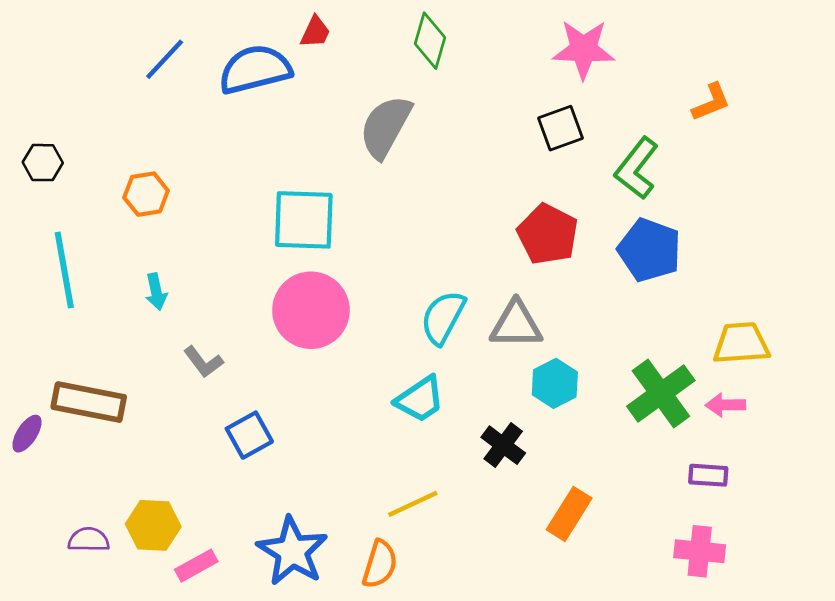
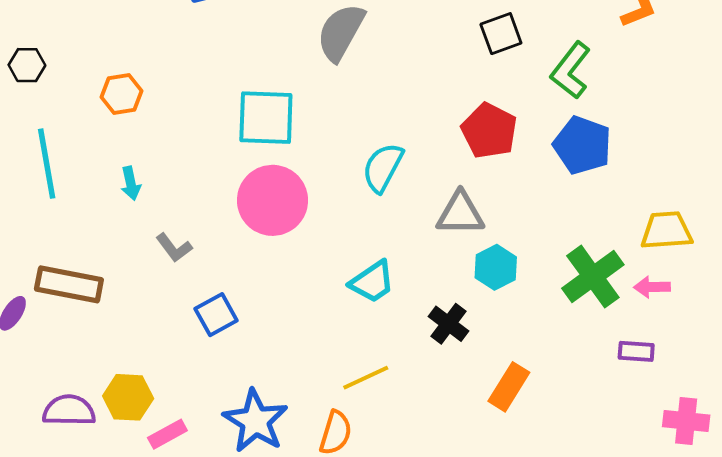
cyan semicircle: (443, 317) -> (383, 168), moved
purple semicircle: (89, 540) -> (69, 410), size x1.4
pink cross: (700, 551) -> (686, 421), moved

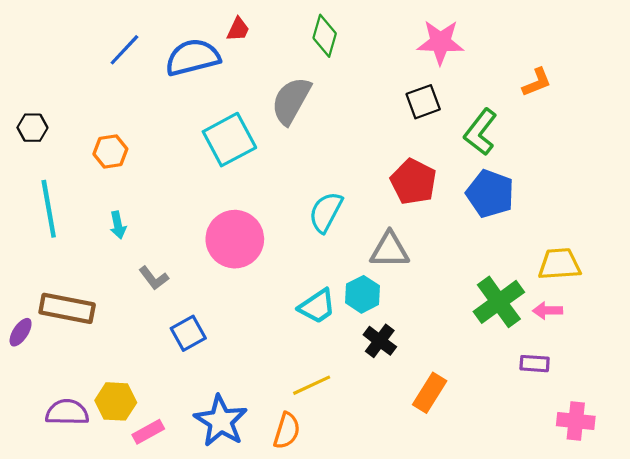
cyan square: (266, 118) -> (229, 140), moved, turned -30
cyan hexagon: (496, 267) -> (363, 294), moved

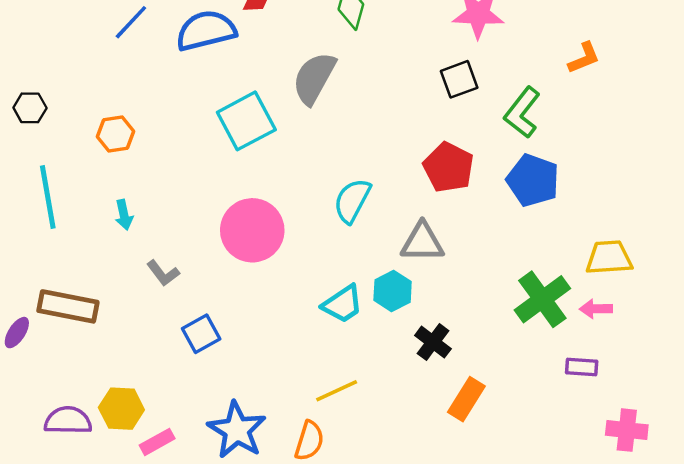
black cross: (380, 341) -> (433, 342), moved

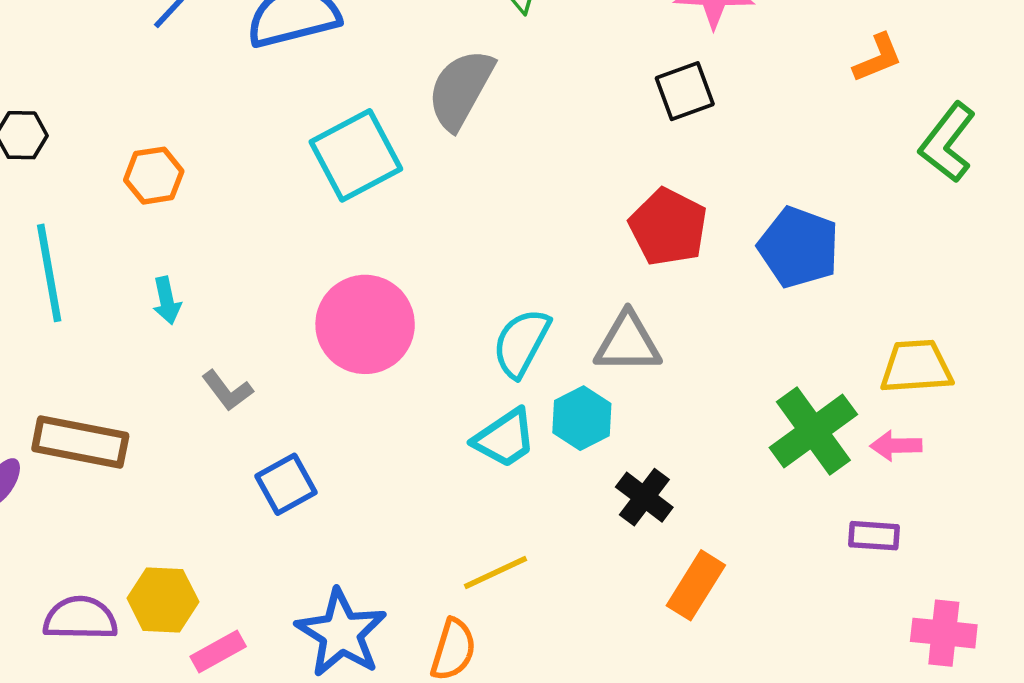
green L-shape: (522, 113) -> (947, 143), moved
cyan semicircle: (352, 201) -> (521, 343), moved

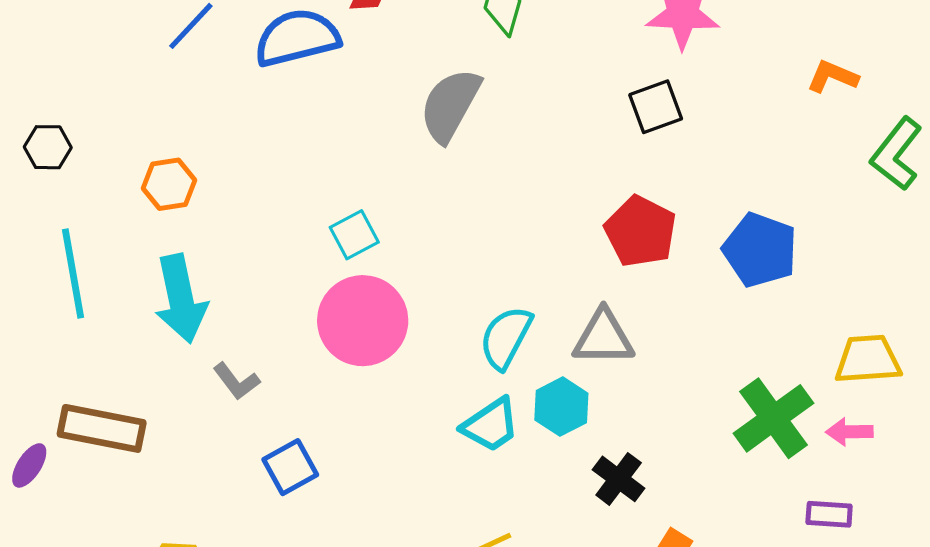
orange L-shape: (878, 58) -> (832, 76), turned -135
cyan square: (356, 155) -> (354, 235), moved, size x0.6
cyan arrow: (167, 301) -> (181, 299), size x2.0

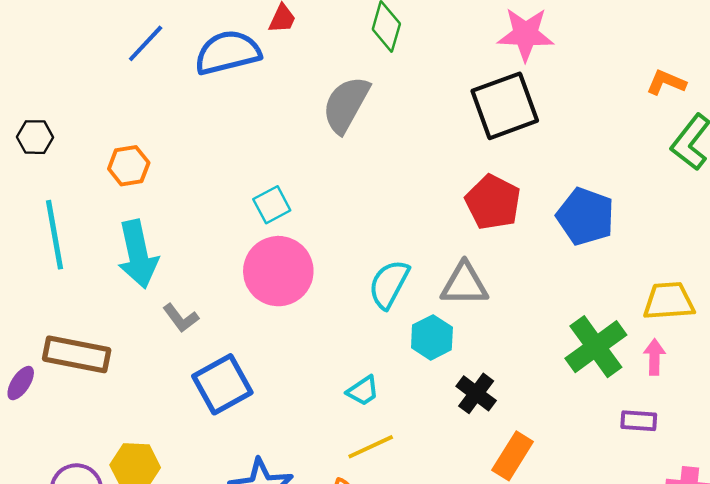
orange L-shape: (832, 76) -> (666, 82), moved
black square: (656, 107) -> (505, 106), size x1.6
cyan trapezoid: (491, 425) -> (363, 391), moved, size x0.7
pink arrow: (849, 432) -> (654, 357), turned 92
blue square: (290, 467) -> (222, 384), size x1.4

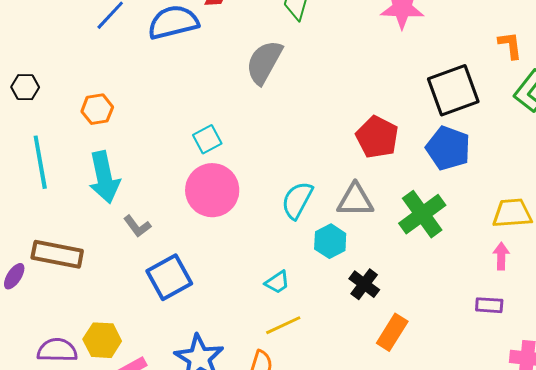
orange L-shape: (666, 82) -> (510, 45), turned 60
black square: (505, 106) -> (453, 90), moved
green cross: (596, 347) -> (422, 214), moved

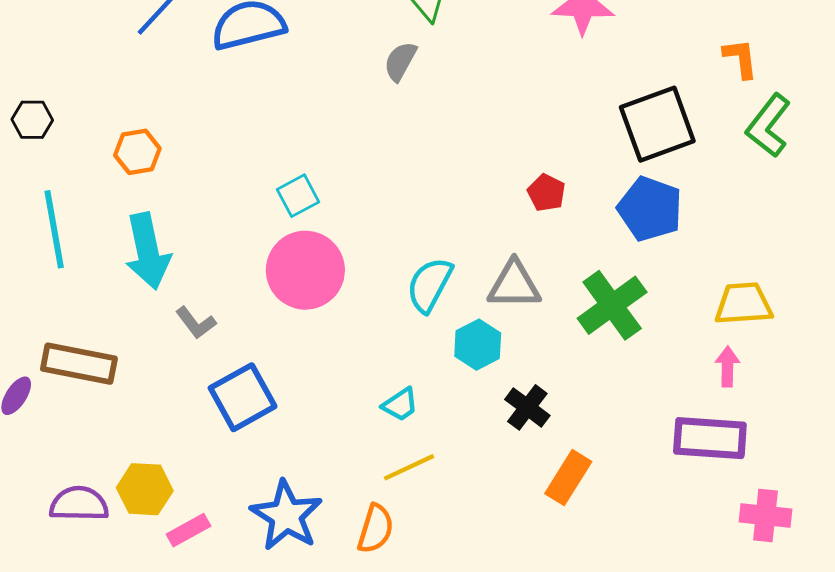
gray semicircle: (264, 62) -> (400, 61), moved, size x0.6
red pentagon: (377, 137) -> (546, 193), size x0.6
purple rectangle: (489, 305) -> (710, 438), size x1.8

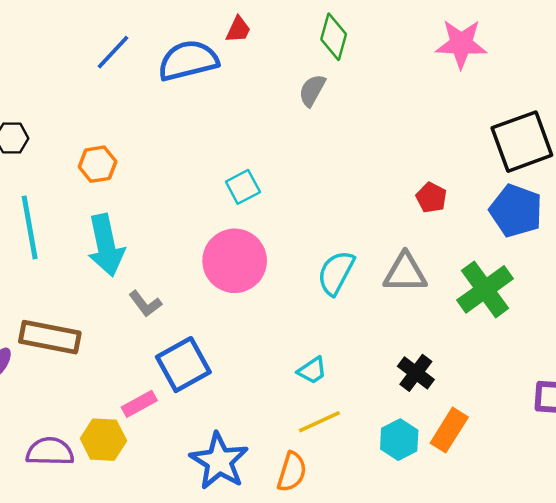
cyan square: (298, 196) -> (243, 187), moved
cyan hexagon: (478, 345) -> (399, 440), moved
pink rectangle: (189, 530) -> (139, 404), moved

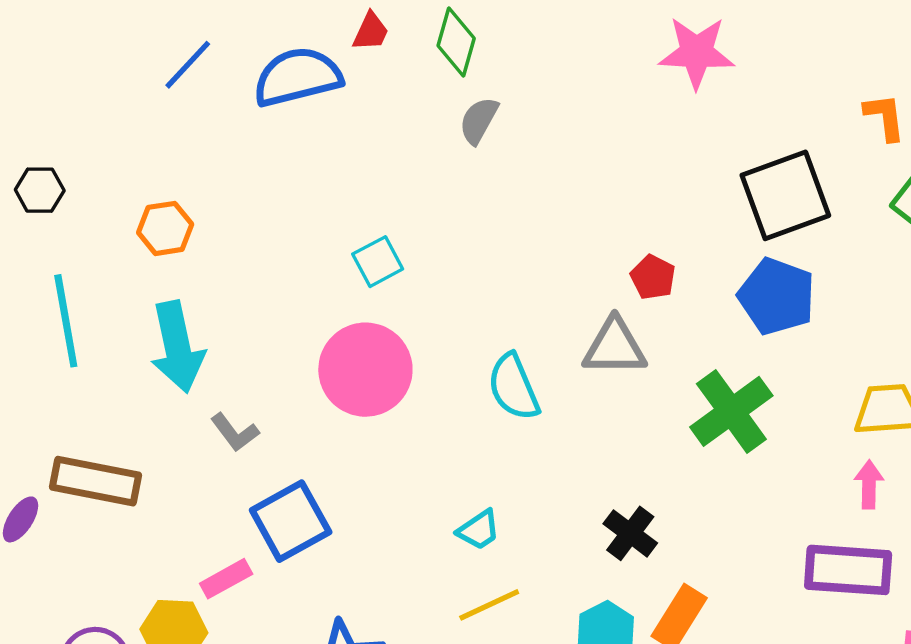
green diamond: (334, 37) -> (456, 42), moved
cyan semicircle: (336, 273) -> (514, 387), turned -51
gray triangle: (405, 273) -> (615, 347), moved

